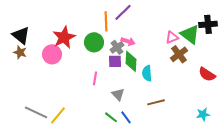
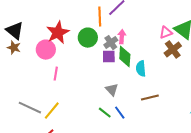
pink arrow: (128, 41) -> (122, 37), turned -104
pink line: (95, 78) -> (56, 74), moved

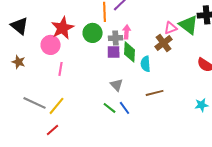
gray cross: (111, 43) -> (116, 38), turned 32
brown star: (14, 48) -> (19, 62), moved
brown cross: (173, 50) -> (164, 43), moved

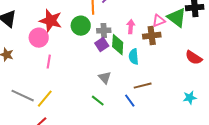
red star: (63, 28) -> (51, 21), turned -30
pink arrow: (127, 32) -> (131, 27), moved
brown cross: (164, 43) -> (152, 36), turned 30
purple square: (114, 52) -> (102, 45), turned -32
blue line: (125, 108) -> (130, 101), moved

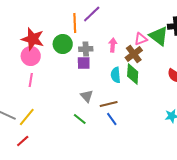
brown cross: (152, 36) -> (134, 54), turned -30
pink circle: (39, 38) -> (31, 56), moved
purple square: (102, 45) -> (84, 63), turned 32
green diamond: (118, 45) -> (133, 74), moved
brown line: (143, 86) -> (109, 104), moved

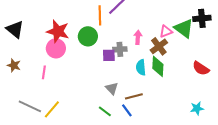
gray cross: (86, 49) -> (120, 49), moved
pink line: (31, 80) -> (44, 72), moved
blue line: (112, 119) -> (127, 110), moved

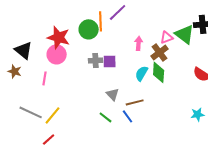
black triangle: (15, 29) -> (24, 50), moved
green circle: (88, 36) -> (89, 29), moved
gray cross: (120, 49) -> (96, 60), moved
cyan semicircle: (141, 67) -> (142, 73), turned 35

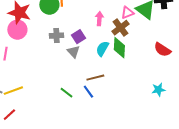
purple square: (110, 61) -> (78, 37), moved, turned -32
gray triangle: (113, 94) -> (73, 52), moved
yellow line: (53, 115) -> (13, 91), turned 30

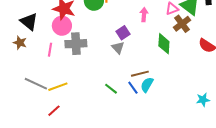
brown cross: (120, 28) -> (182, 24), moved
gray cross: (56, 36) -> (76, 44), moved, size x1.5
cyan semicircle: (102, 49) -> (147, 85), moved
cyan star: (158, 90) -> (203, 100), moved

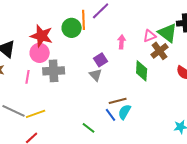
green line: (111, 89) -> (89, 128), moved

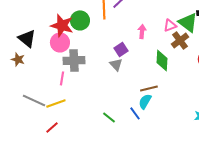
green circle: (72, 28) -> (80, 20), moved
pink line: (28, 77) -> (62, 78), moved
brown line: (118, 101) -> (149, 88), moved
blue line: (111, 115) -> (135, 113), moved

